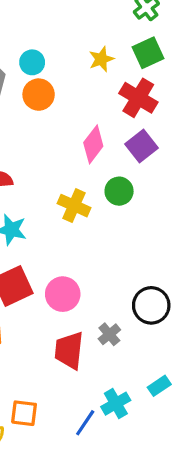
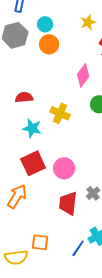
yellow cross: (74, 206) -> (60, 113), moved

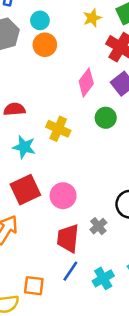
blue line: (78, 248) -> (70, 271), moved

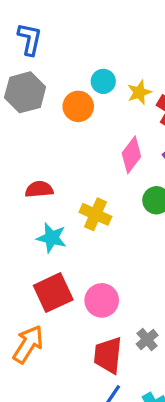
yellow star: (92, 18) -> (139, 92), moved
cyan circle: (40, 20) -> (103, 81), moved

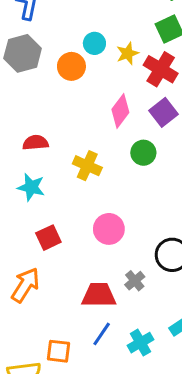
cyan star: (52, 238) -> (31, 187), moved
red square: (53, 293) -> (48, 238), size x0.7
pink circle: (102, 300) -> (109, 229), moved
red trapezoid: (108, 355) -> (99, 295), turned 84

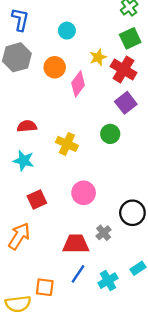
cyan circle: (94, 43) -> (67, 31), moved
pink diamond: (120, 111) -> (78, 84), moved

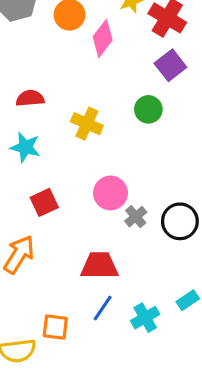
gray cross: (104, 233) -> (136, 217), moved

